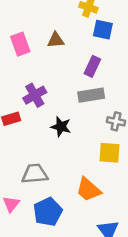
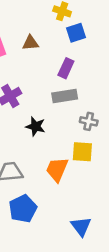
blue square: (103, 30) -> (76, 33), turned -30
orange trapezoid: (88, 190) -> (57, 169), moved, turned 72

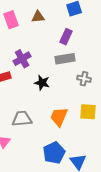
yellow square: (82, 152) -> (88, 112), moved
blue pentagon: (23, 209) -> (54, 153), moved

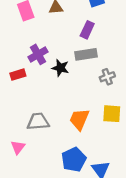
gray cross: (84, 79) -> (107, 77), turned -32
black star: (42, 83) -> (60, 68), moved

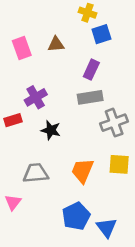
black star: (60, 68) -> (51, 130), moved
gray cross: (107, 77) -> (114, 123), size x1.5

